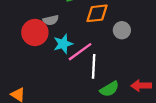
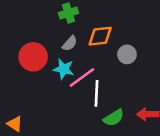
gray semicircle: (51, 20) -> (70, 43), moved, turned -35
cyan star: (63, 44) -> (64, 69), turned 30

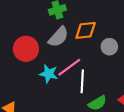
gray semicircle: (70, 43) -> (58, 37), size x1.5
cyan star: (64, 69) -> (49, 74), moved

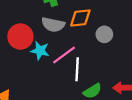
gray semicircle: (58, 37) -> (53, 25), turned 60
cyan star: (49, 74) -> (40, 51), moved

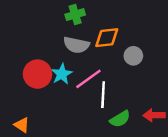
red circle: (20, 37) -> (37, 74), moved
cyan star: (40, 51) -> (62, 74), turned 30

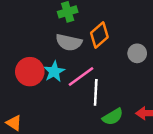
orange diamond: (107, 38) -> (99, 35), turned -35
gray circle: (133, 56) -> (137, 53), moved

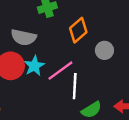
gray semicircle: (69, 42) -> (24, 37), moved
gray circle: (137, 53) -> (104, 50), moved

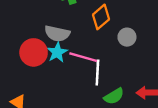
gray semicircle: (24, 37) -> (57, 34), moved
pink line: (60, 71) -> (83, 57), turned 52

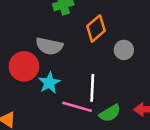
cyan star: (57, 52) -> (49, 83), moved
pink line: (83, 57) -> (77, 107), moved

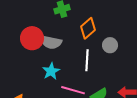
red circle: (24, 66) -> (32, 38), moved
white line: (92, 88) -> (87, 60), moved

